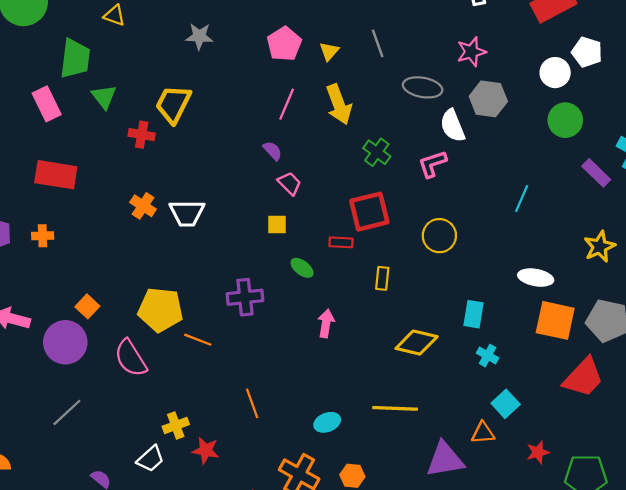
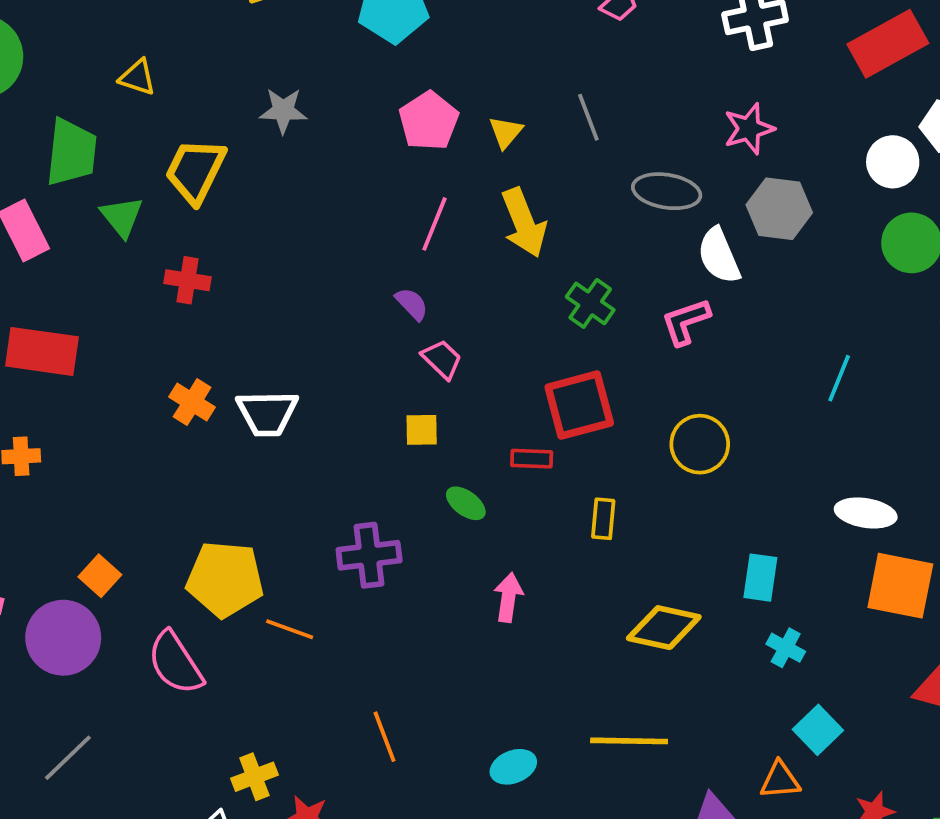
yellow trapezoid: (173, 104) -> (195, 171), moved

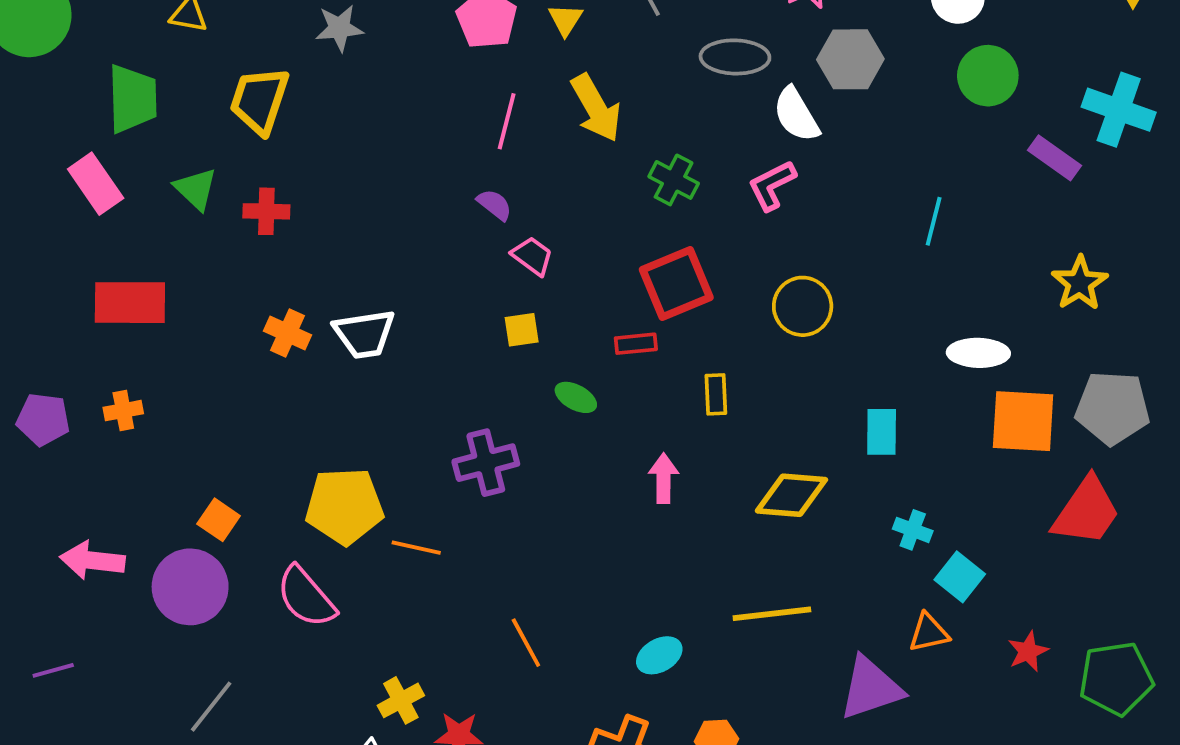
green triangle: (122, 217) -> (196, 189), moved
pink arrow: (508, 597) -> (664, 478), moved
cyan cross: (786, 648) -> (913, 530), moved

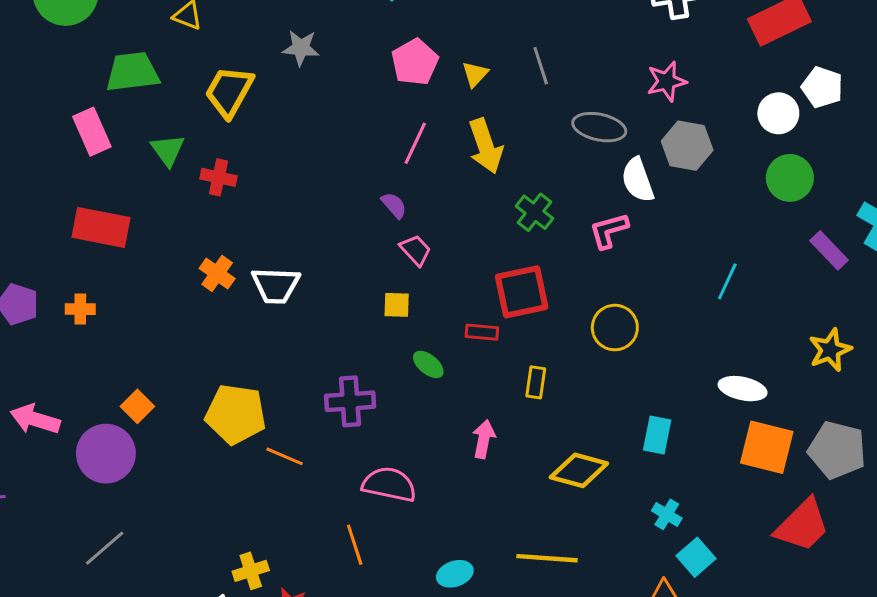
green trapezoid: (132, 99) -> (132, 72), turned -106
pink semicircle: (306, 597) -> (389, 484), moved, turned 132

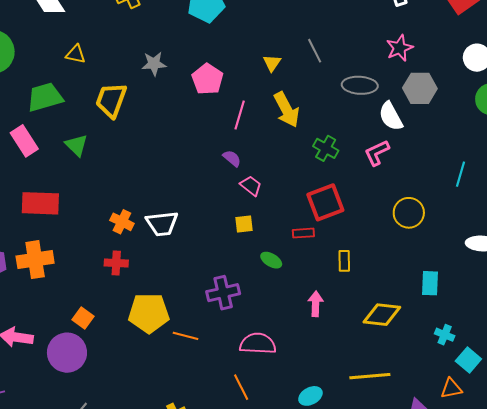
pink pentagon: (415, 62) -> (207, 79), moved
red cross: (219, 177) -> (116, 263), moved
orange cross: (80, 309) -> (35, 260), size x1.8
yellow circle: (615, 328) -> (409, 213), moved

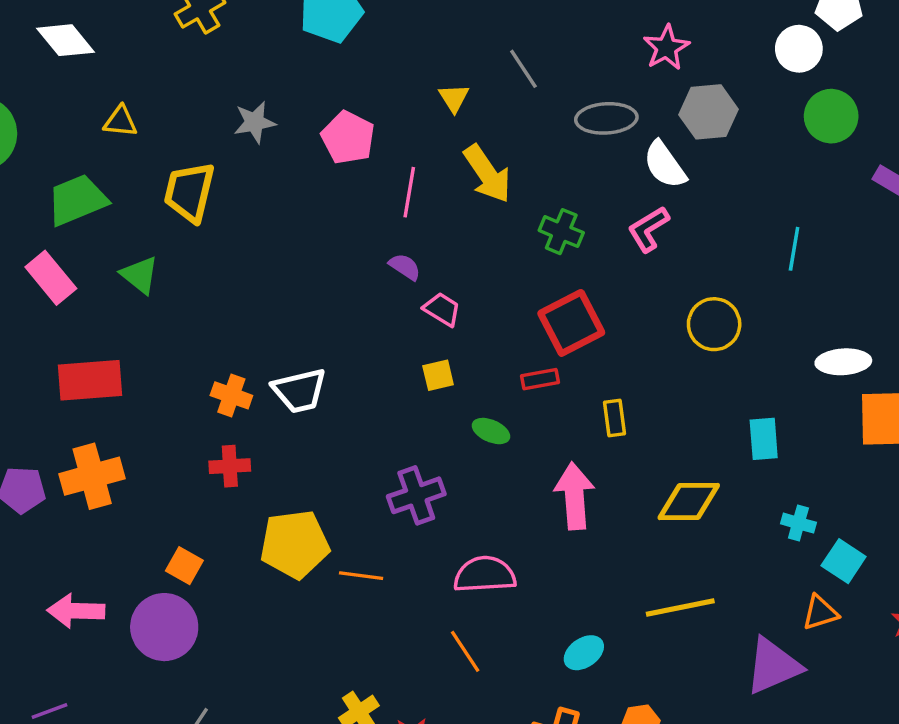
pink arrow: (316, 304) -> (574, 496), size x1.5

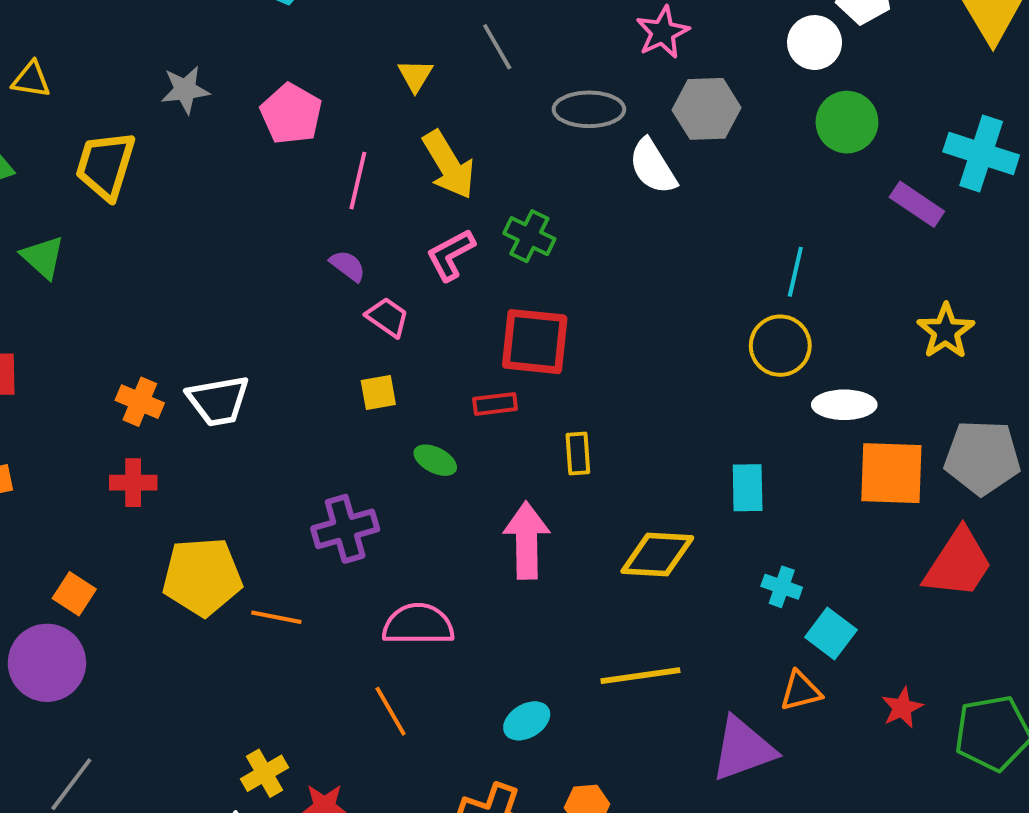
pink L-shape: (648, 229) -> (451, 255), moved
red square: (571, 323) -> (535, 342), turned 30
yellow circle: (714, 324) -> (780, 346), moved

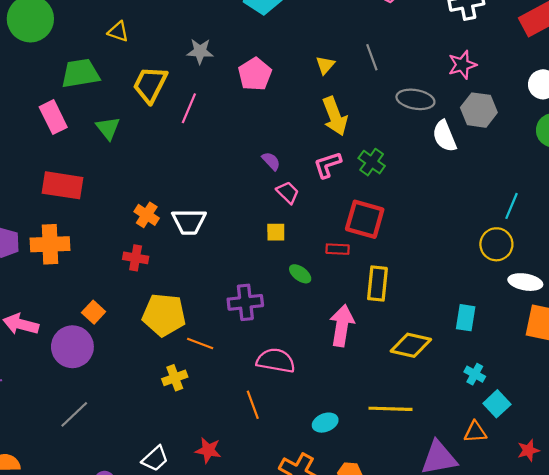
pink line: (358, 181) -> (189, 108), moved
yellow rectangle: (578, 454) -> (377, 284), size x1.5
yellow cross: (265, 773) -> (175, 378), moved

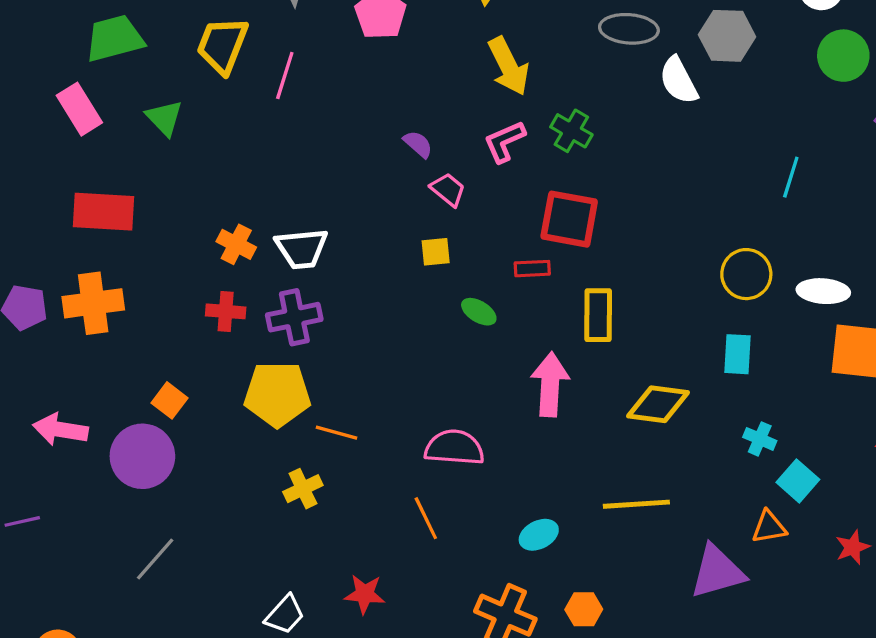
yellow circle: (496, 244) -> (746, 274), moved
purple cross: (245, 302) -> (294, 317), moved

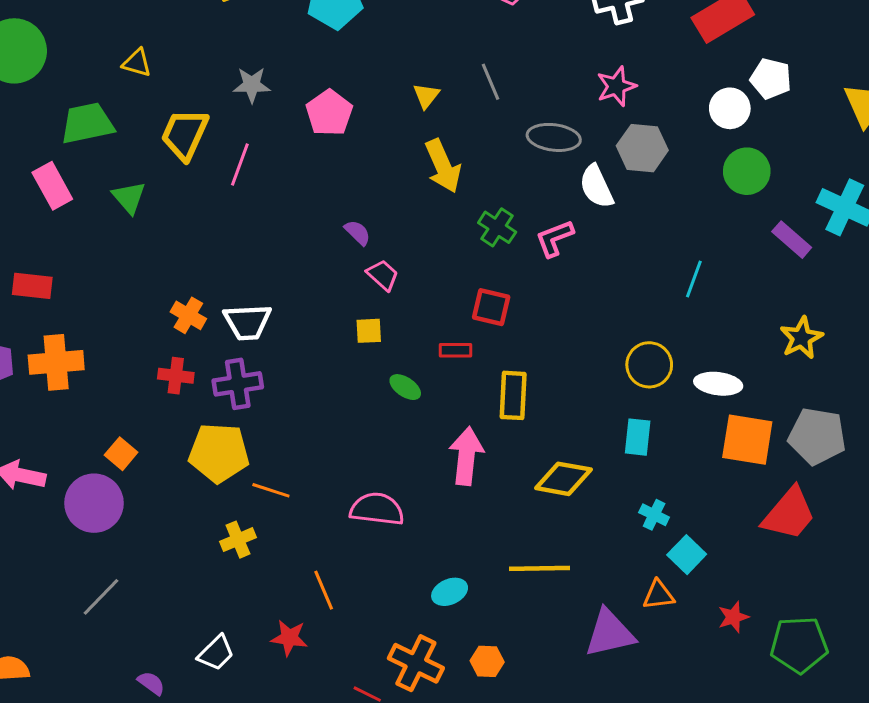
pink L-shape: (505, 141) -> (554, 238), moved
red rectangle: (103, 212) -> (32, 286), moved, size x0.7
red square: (569, 219) -> (491, 307), size x0.7
orange line: (426, 518) -> (324, 590), moved

